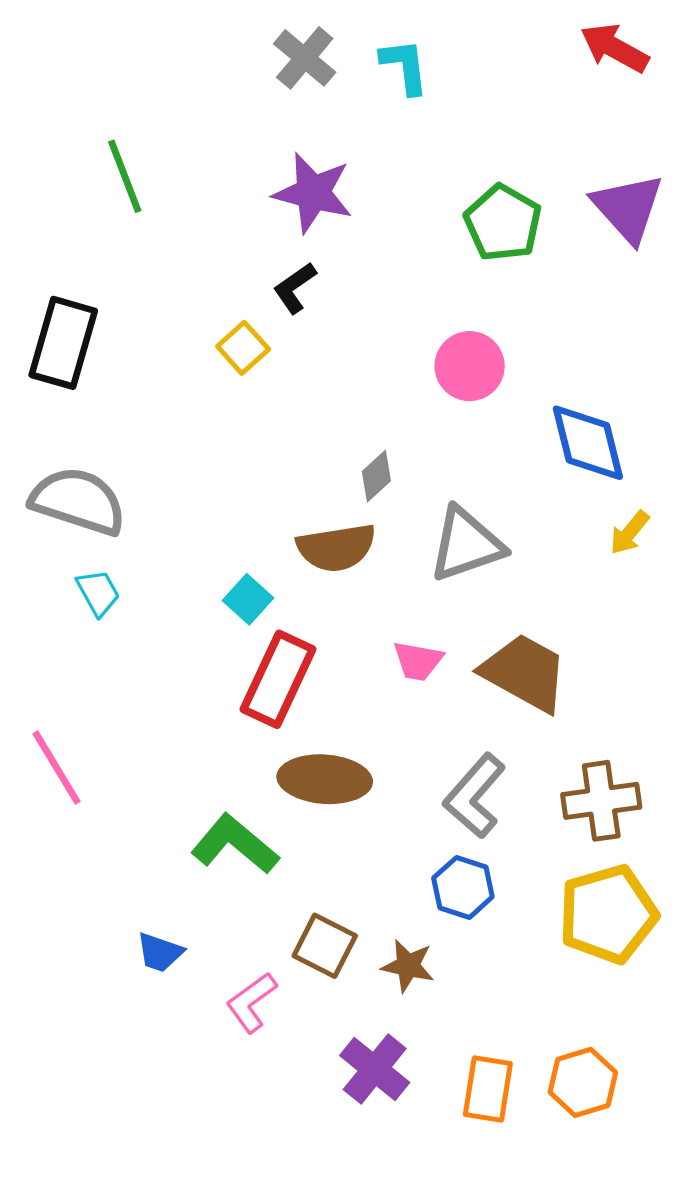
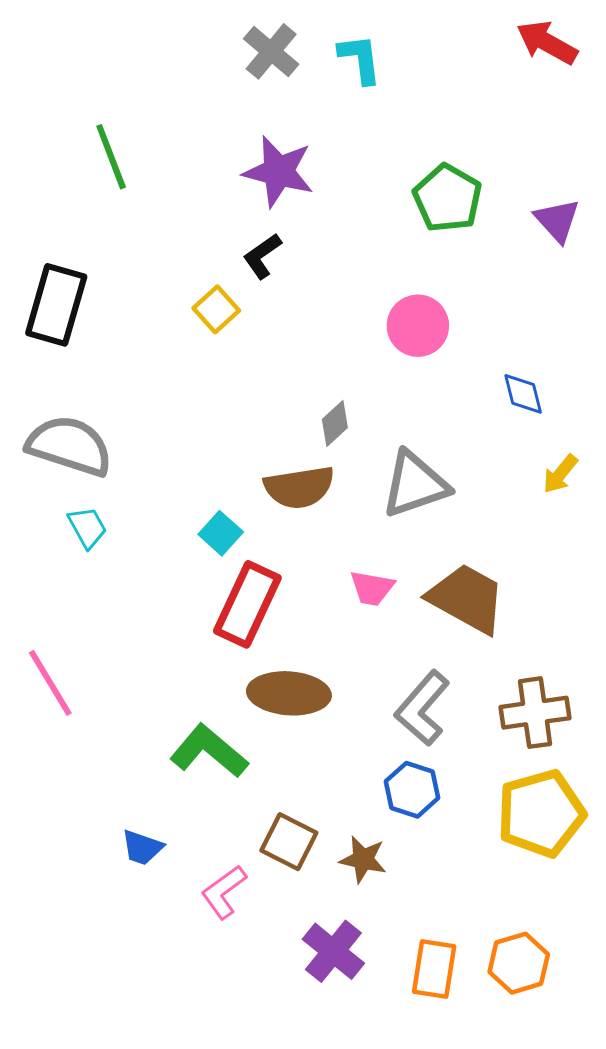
purple triangle: (628, 208) -> (557, 220), moved, size x0.7
blue diamond: (588, 443) -> (523, 394), size x0.6

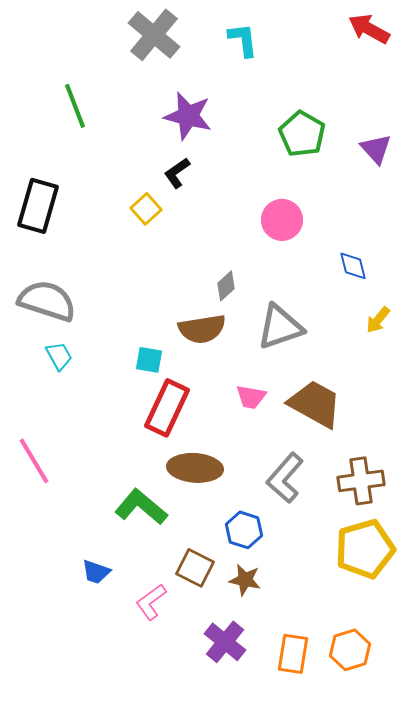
gray cross: (271, 51) -> (154, 35), moved, size x1.4
cyan square: (221, 533) -> (149, 360), turned -32
blue hexagon: (412, 790) -> (244, 530), moved

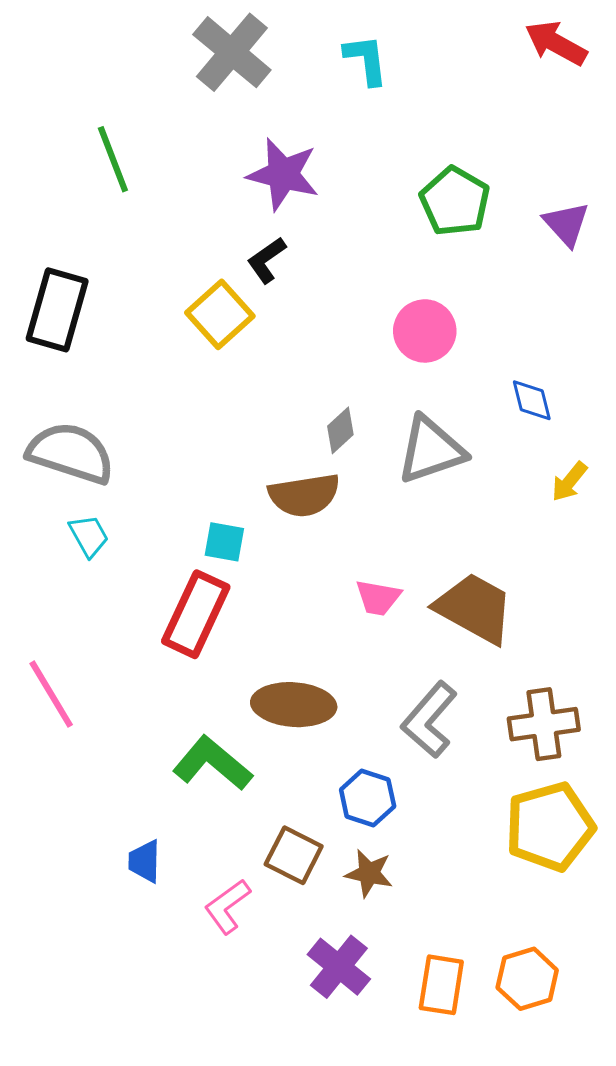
yellow square: (146, 209) -> (220, 314), size x1.4
gray triangle: (280, 327) -> (431, 450), moved
red rectangle: (167, 408) -> (196, 614), moved
blue trapezoid: (96, 572) -> (145, 861), turned 72

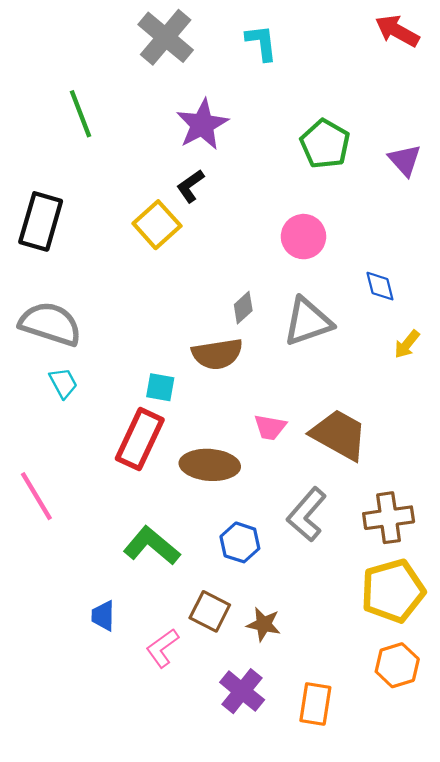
purple star: (283, 174) -> (202, 125), turned 30
brown ellipse: (294, 705) -> (210, 465), moved
blue hexagon: (368, 798) -> (240, 542), moved
orange hexagon: (527, 979) -> (397, 665), moved

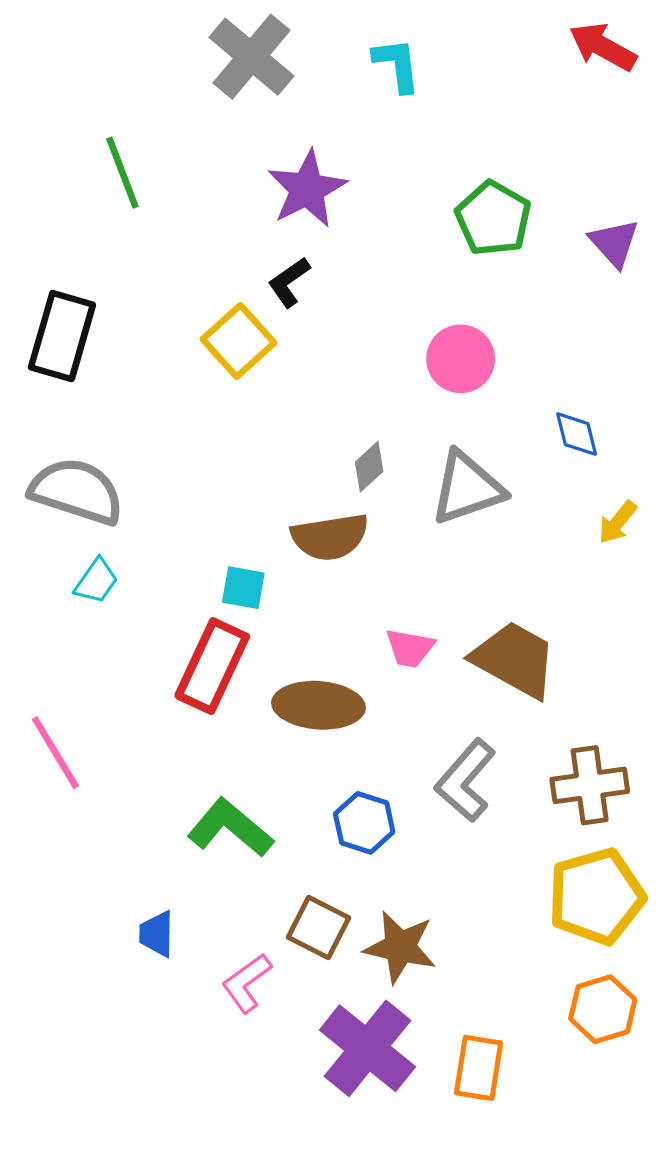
cyan trapezoid: (63, 383) -> (96, 581), turned 64
brown star: (264, 624) -> (400, 947), size x1.4
purple cross: (242, 691) -> (367, 1048), size x1.4

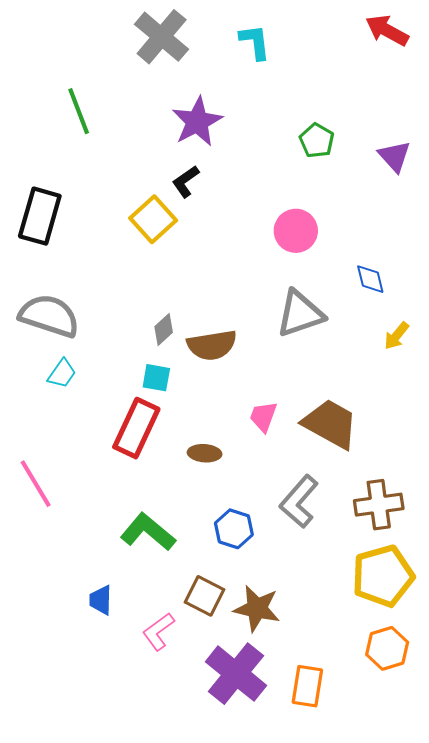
green pentagon: (493, 218) -> (317, 141), size x0.7
gray diamond: (369, 467) -> (164, 329), moved
pink trapezoid: (410, 648) -> (263, 417), turned 100
brown ellipse: (318, 705) -> (205, 453), size x0.6

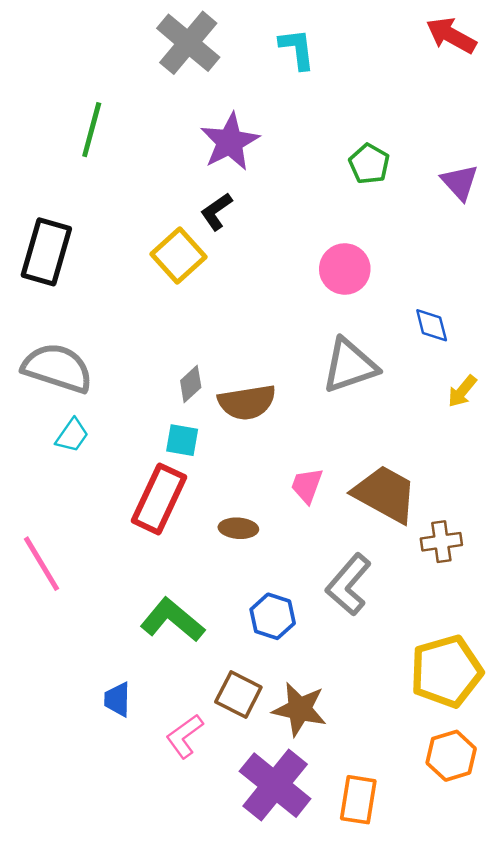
green line: (79, 111) -> (92, 130), turned 36
brown cross: (379, 505) -> (441, 542), moved, size x0.7

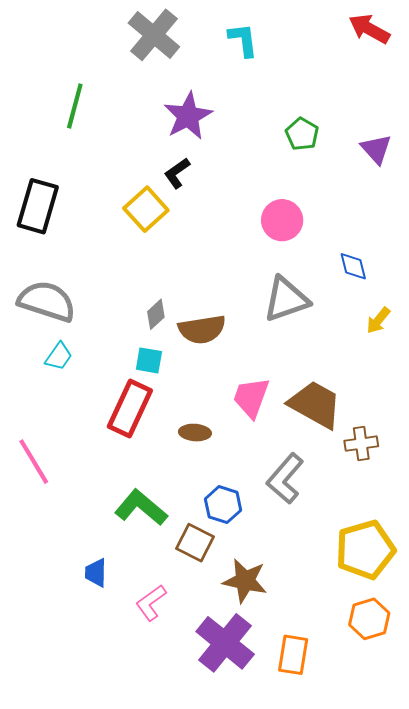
pink trapezoid: (307, 485) -> (251, 397), size x1.4
brown square: (238, 695) -> (195, 543), moved

